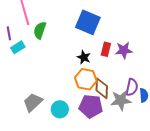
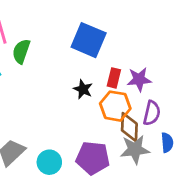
orange hexagon: (86, 79) -> (115, 106), moved
purple semicircle: (132, 87) -> (152, 113), moved
brown diamond: (102, 88) -> (129, 127), moved

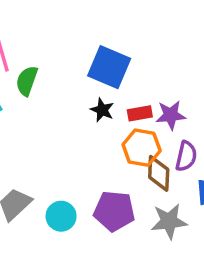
red rectangle: (114, 78) -> (140, 113), turned 66
black star: (83, 89) -> (102, 110), moved
gray star: (135, 150) -> (169, 221), moved

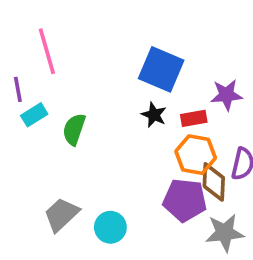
green semicircle: (27, 81) -> (74, 129), moved
purple star: (171, 115) -> (226, 95), moved
purple pentagon: (114, 211) -> (185, 200), moved

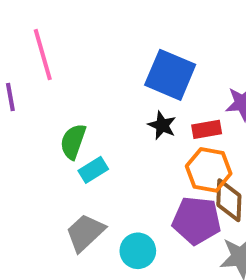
cyan rectangle: (34, 115) -> (93, 170), moved
gray trapezoid: (61, 215) -> (85, 233), moved
cyan circle: (110, 227) -> (138, 251), moved

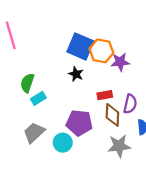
red rectangle: (207, 129) -> (105, 95), moved
orange hexagon: (209, 170) -> (101, 51), moved
purple pentagon: (197, 220) -> (79, 123), moved

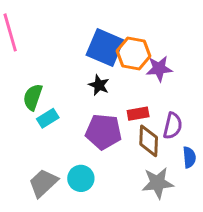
purple pentagon: (79, 123) -> (103, 132), moved
gray trapezoid: (34, 133) -> (43, 183), moved

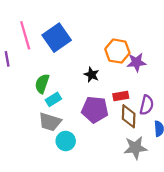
blue square: (105, 47) -> (57, 38), moved, turned 32
cyan circle: (81, 178) -> (66, 141), moved
gray trapezoid: (43, 183) -> (50, 122), moved, turned -120

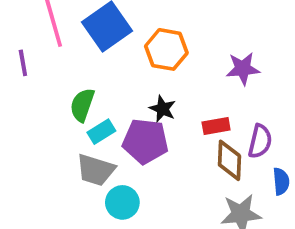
orange hexagon: (117, 51) -> (166, 49), moved
black star: (92, 75) -> (163, 109), moved
purple pentagon: (95, 110) -> (145, 141), moved

